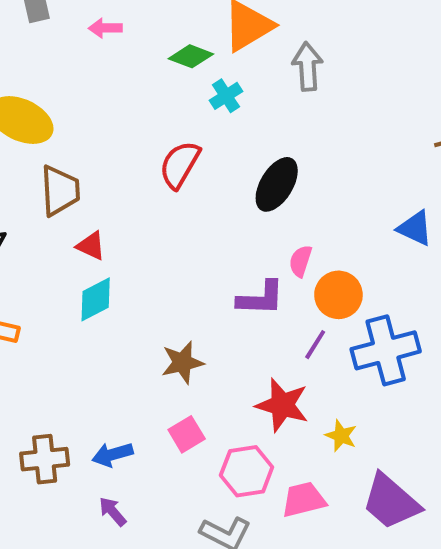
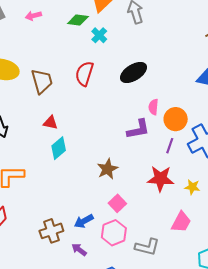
black ellipse: (277, 184) -> (133, 72), turned 40
brown trapezoid: (60, 191) -> (42, 81), moved
pink hexagon: (247, 471) -> (114, 233), moved
pink trapezoid: (304, 500) -> (181, 222), turned 145
purple arrow: (113, 511) -> (79, 250), moved

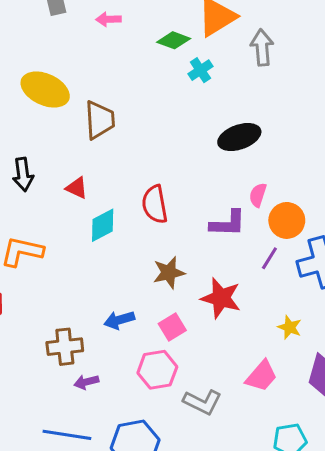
red semicircle: (84, 74) -> (155, 204), moved, turned -40
red triangle: (50, 123) -> (77, 188), moved
red star: (160, 179) -> (221, 298), moved
blue arrow: (84, 221) -> (119, 320), moved
purple arrow: (79, 250) -> (86, 382), moved, turned -63

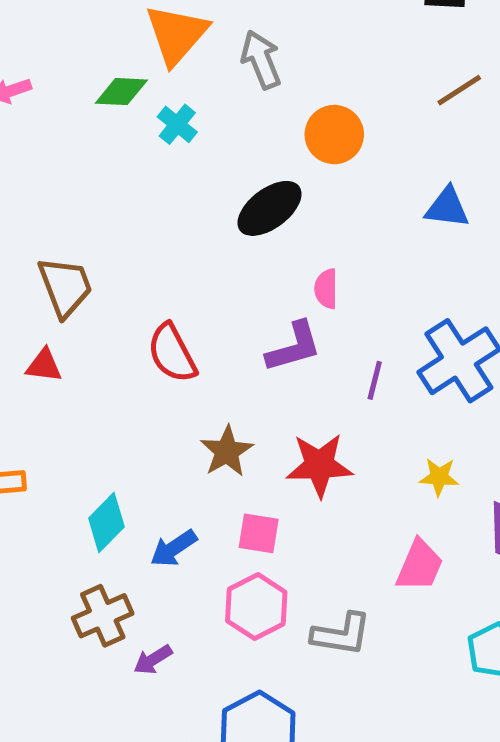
brown trapezoid: (100, 120) -> (65, 287), moved
orange circle: (287, 220) -> (334, 135), moved
cyan diamond: (103, 225) -> (106, 522), moved
pink square: (172, 327) -> (259, 533), turned -32

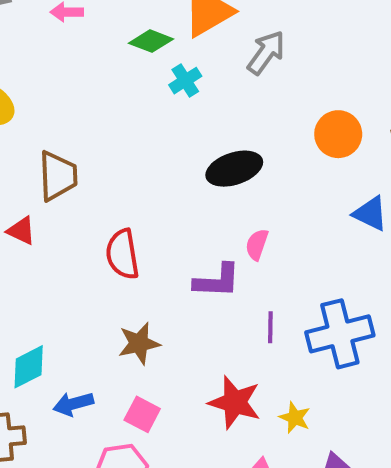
gray arrow: (261, 60) -> (266, 53), turned 39
orange circle: (334, 135) -> (338, 134), moved
purple line: (375, 380) -> (270, 327), turned -32
red star: (319, 465) -> (235, 402), moved

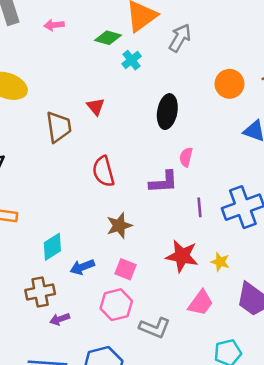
black ellipse: (234, 169) -> (167, 112), turned -56
red triangle: (21, 231) -> (96, 107), moved, turned 30

